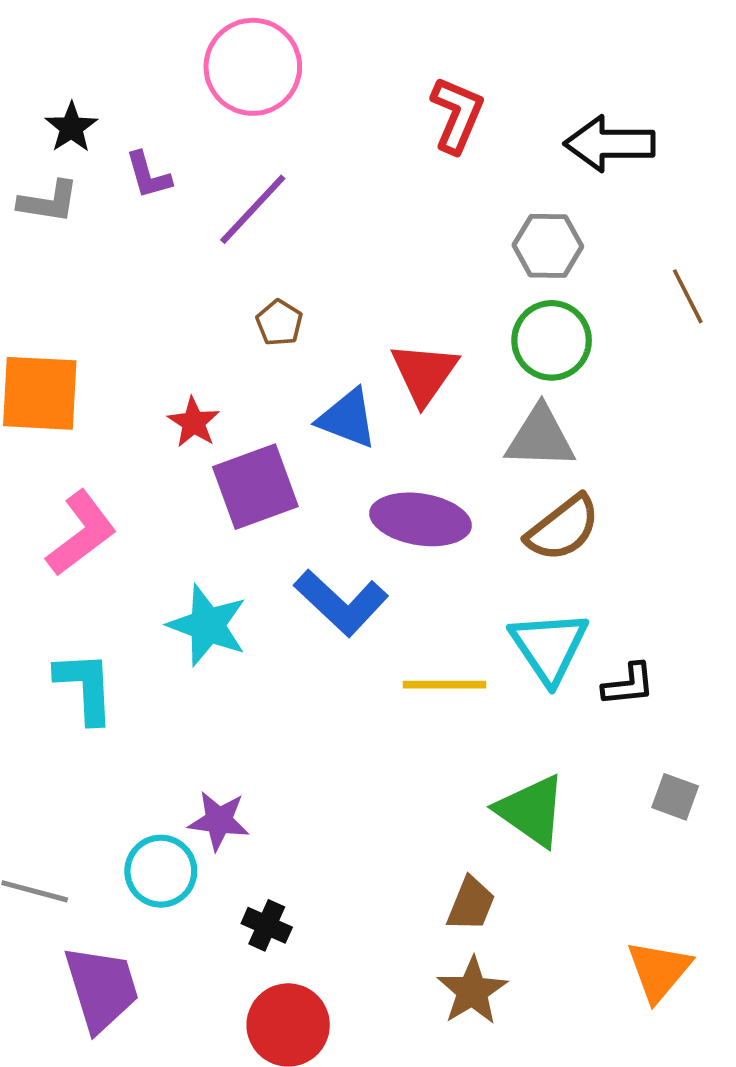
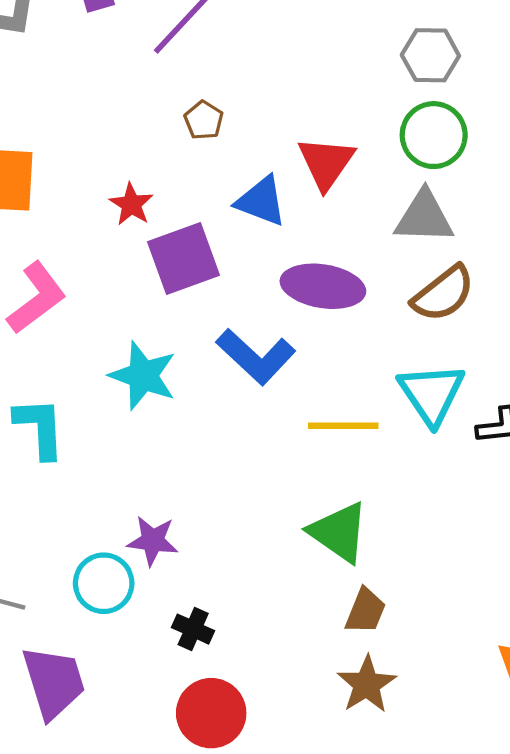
green triangle: (531, 811) -> (339, 532), moved

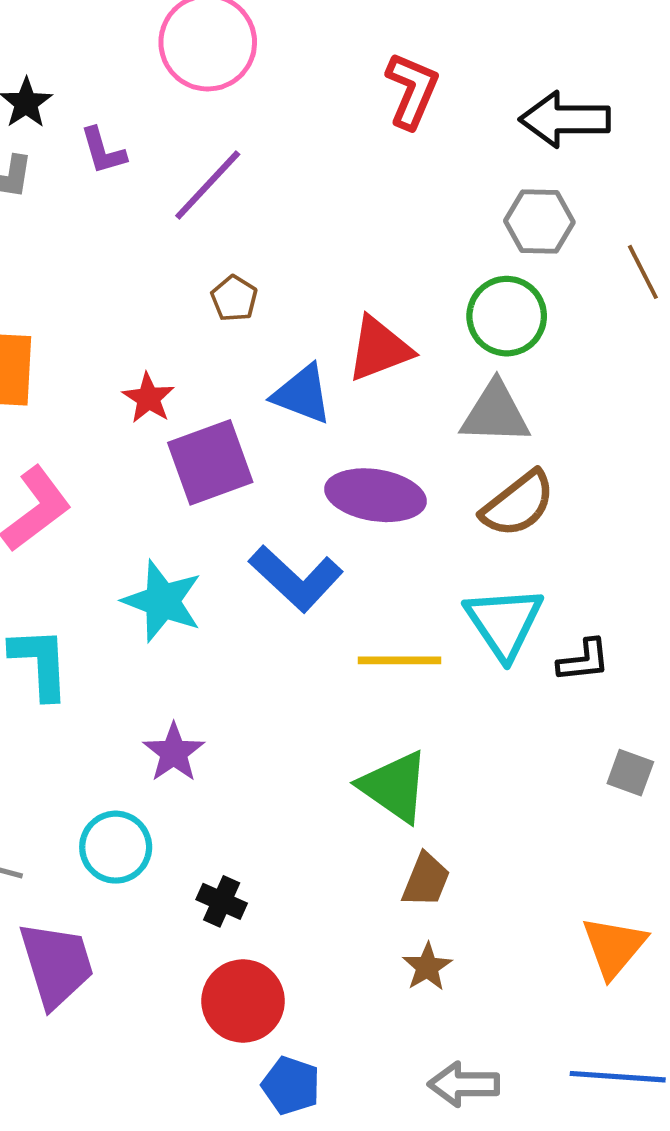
gray hexagon: (430, 55) -> (539, 222), moved
red triangle: (326, 163) -> (379, 349), turned 34
purple star: (153, 541) -> (174, 753), moved, turned 30
brown star: (367, 684) -> (427, 967), size x0.7

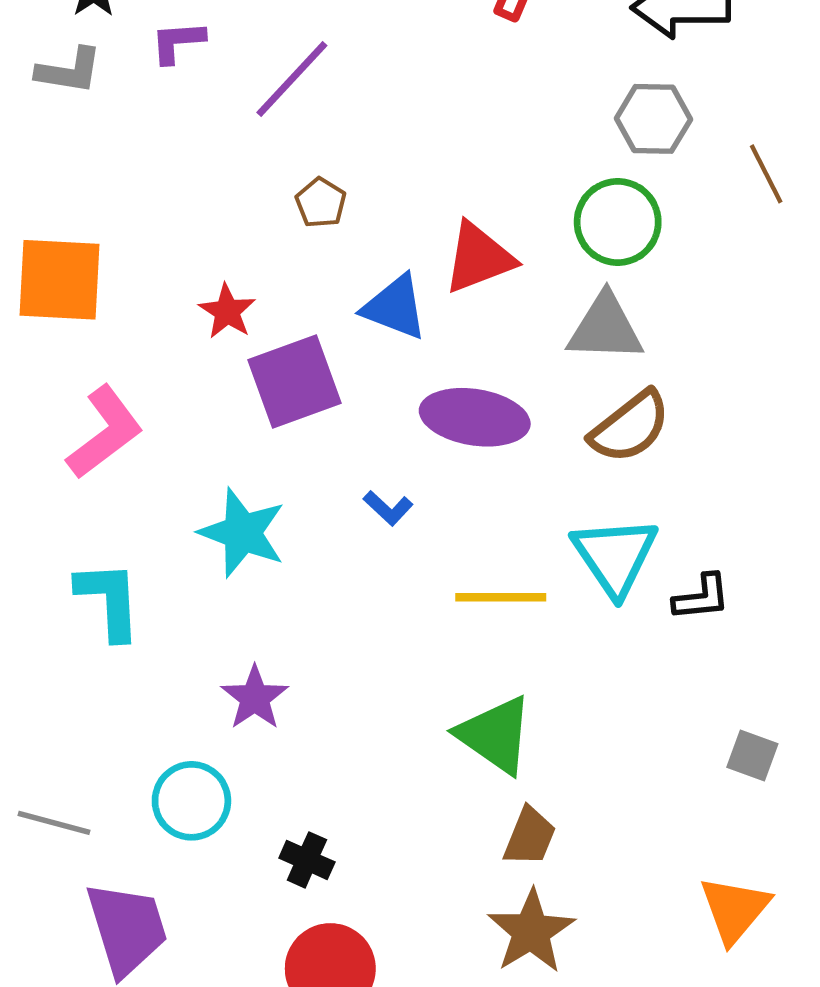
purple L-shape: (103, 151) -> (178, 42), turned 102
blue L-shape: (296, 578) -> (388, 508), size x0.5
gray square: (630, 773) -> (752, 755), moved
brown star: (427, 967) -> (531, 931), size x1.6

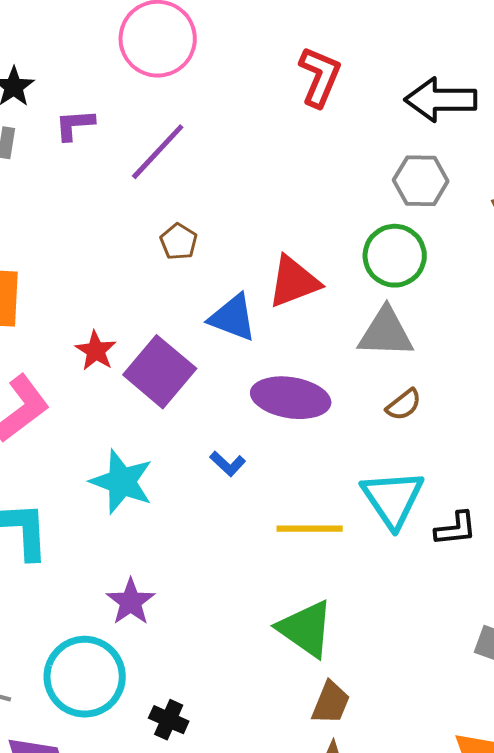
red star: (227, 311) -> (96, 351), moved
purple square: (295, 381) -> (160, 372), turned -30
brown semicircle: (630, 427) -> (404, 405), size x0.6
cyan circle: (191, 801) -> (85, 677), size x1.4

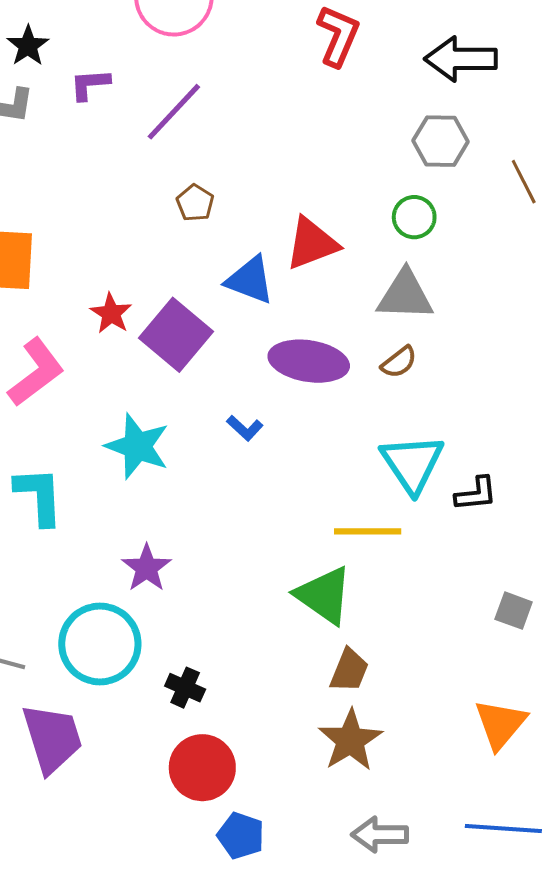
green circle: (395, 256) -> (414, 217), size x0.7
brown semicircle: (404, 405) -> (399, 362), moved
yellow line: (310, 529) -> (368, 531), moved

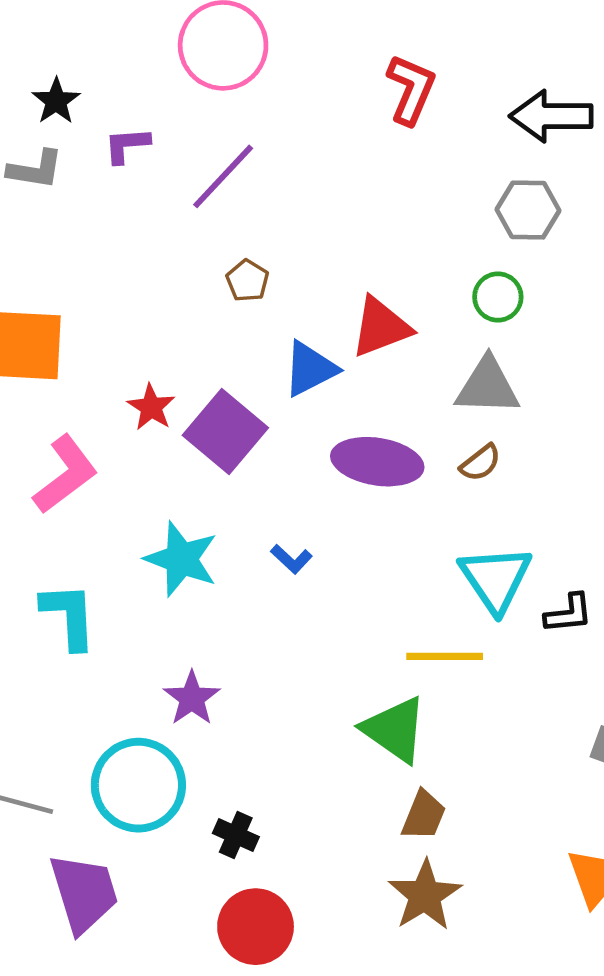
blue triangle: (250, 280) -> (310, 369), turned -48
blue L-shape: (245, 428) -> (291, 559), moved

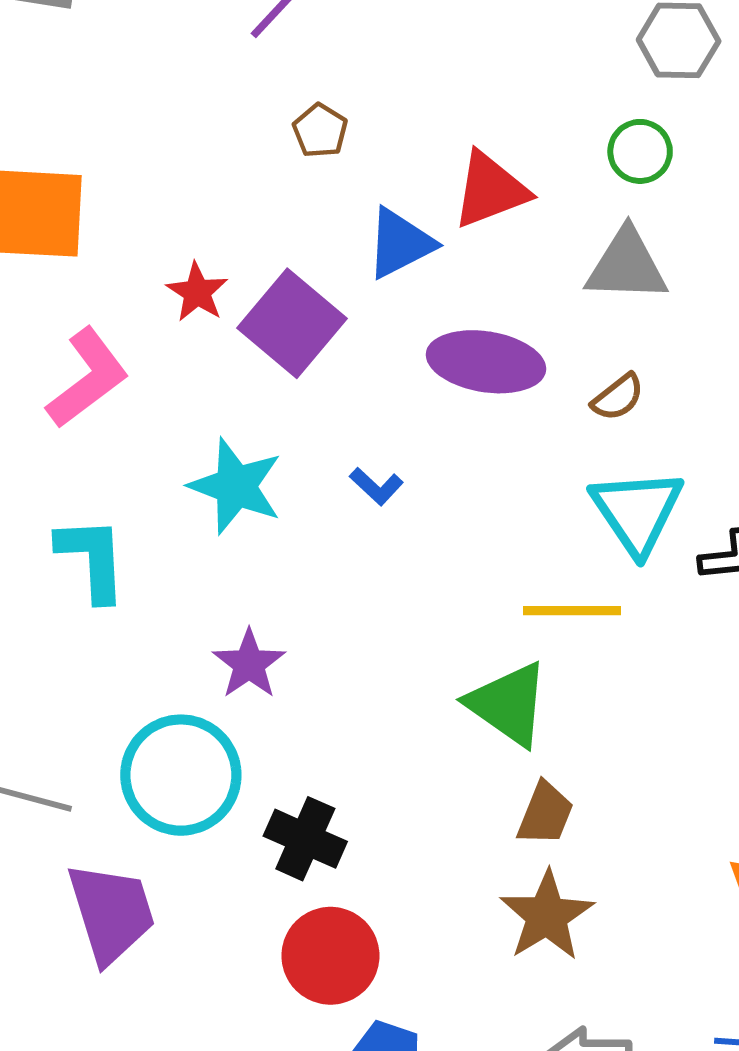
brown semicircle: (480, 463) -> (618, 397), moved
black cross: (236, 835) -> (305, 839), size x1.4

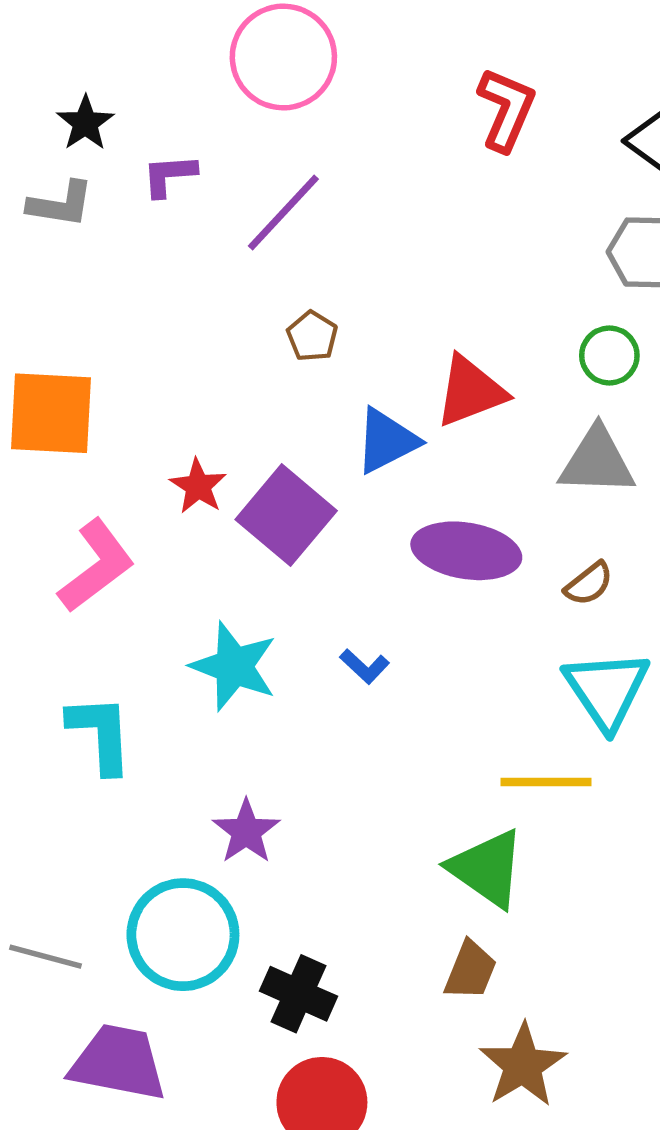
brown trapezoid: (545, 814) -> (470, 970), moved
purple trapezoid: (111, 913) -> (118, 1063), turned -62

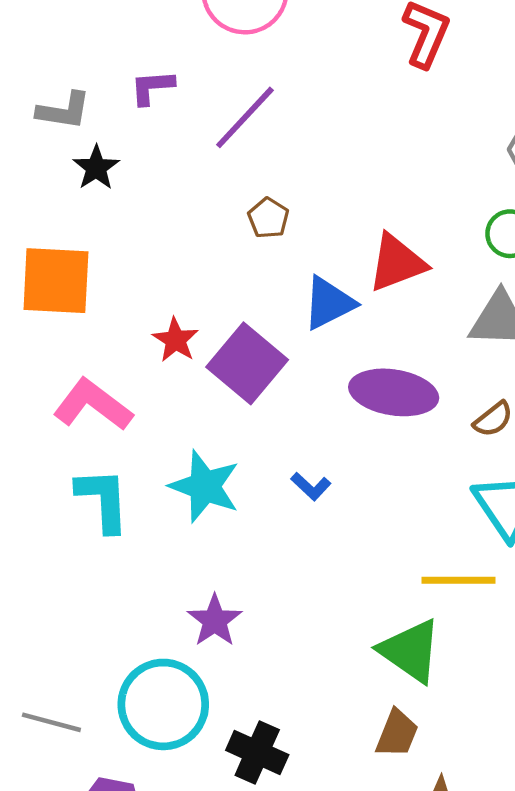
black star: (85, 123) -> (96, 168), moved
pink L-shape: (96, 566) -> (93, 405), turned -106
cyan L-shape: (100, 734) -> (103, 500), moved

